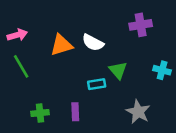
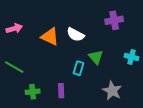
orange triangle: (61, 45) -> (50, 37), turned 42
green line: (21, 66) -> (14, 67), moved, turned -30
cyan rectangle: (97, 84) -> (78, 68), turned -64

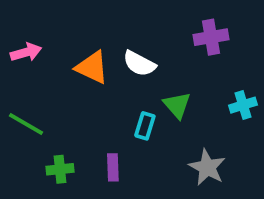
cyan cross: (131, 57) -> (243, 105), turned -32

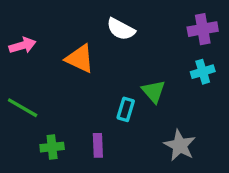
purple cross: (211, 37) -> (203, 29), moved
white semicircle: (139, 64) -> (121, 29), moved
cyan cross: (243, 105) -> (203, 72), moved

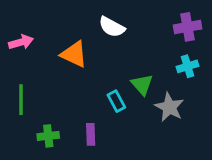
green line: (23, 108) -> (21, 100), turned 60
cyan rectangle: (126, 109) -> (116, 101), turned -45
gray star: (180, 145) -> (169, 107), moved

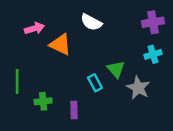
pink arrow: (21, 42) -> (34, 28), moved
green cross: (48, 136) -> (43, 101), moved

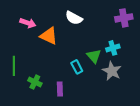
pink arrow: (34, 28) -> (28, 23), turned 35
cyan cross: (153, 54) -> (113, 48), moved
green cross: (43, 101) -> (35, 82), turned 32

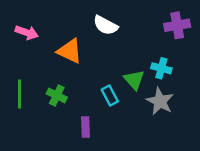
pink arrow: (28, 23) -> (27, 32), moved
cyan cross: (113, 48) -> (161, 68), turned 32
green cross: (35, 82) -> (57, 95), moved

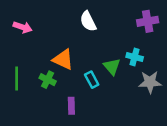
white semicircle: (106, 25) -> (88, 21), turned 36
orange triangle: (70, 51) -> (63, 59), moved
gray star: (160, 101) -> (150, 82), moved, turned -30

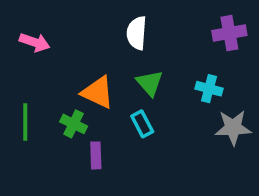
white semicircle: (88, 21) -> (137, 33), turned 30
green triangle: (112, 67) -> (150, 83), moved
purple rectangle: (71, 106) -> (96, 155), moved

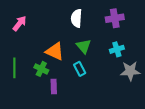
purple cross: (229, 33) -> (115, 18), moved
pink arrow: (35, 42) -> (20, 23), turned -70
cyan cross: (209, 89) -> (117, 49), turned -32

